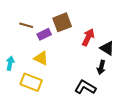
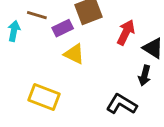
yellow triangle: (41, 58) -> (74, 54), moved
cyan arrow: (10, 63) -> (14, 31), moved

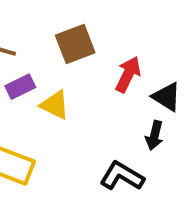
purple rectangle: (63, 28) -> (20, 87), moved

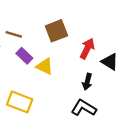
purple rectangle: (20, 87) -> (24, 56), turned 70
black arrow: (154, 135) -> (87, 82), moved

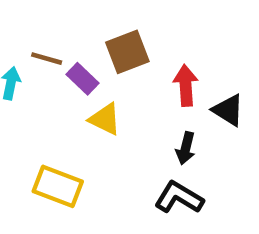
red arrow: (87, 49) -> (186, 85), turned -30
purple rectangle: (24, 56) -> (82, 79), moved

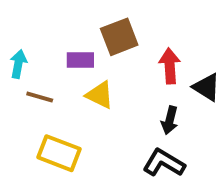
brown line: (47, 59) -> (40, 97), moved
purple rectangle: (82, 79) -> (80, 60), turned -44

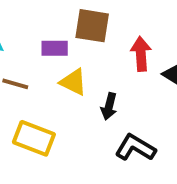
brown square: (119, 37) -> (92, 26), turned 30
black arrow: (170, 120) -> (109, 106), moved

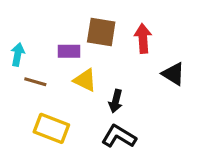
red arrow: (141, 54) -> (143, 38), moved
black L-shape: (135, 148) -> (119, 136), moved

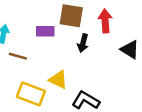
yellow triangle: (85, 80) -> (58, 80), moved
black arrow: (116, 101) -> (83, 43), moved

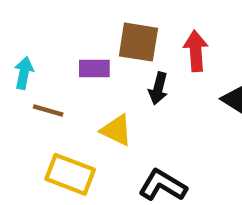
yellow triangle: (58, 80) -> (116, 130), moved

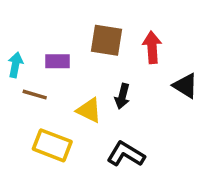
purple rectangle: (94, 69) -> (57, 61), moved
black arrow: (158, 88) -> (122, 96), moved

